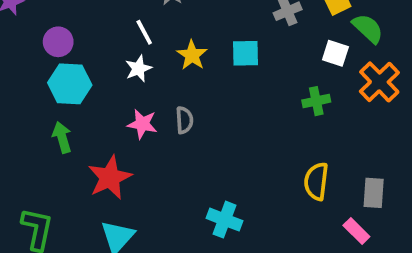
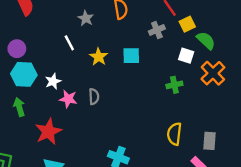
white star: (138, 69) -> (53, 81), moved

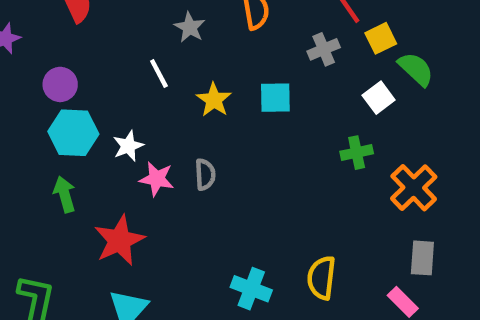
white square: (186, 56) -> (379, 98), turned 35
orange cross: (213, 73) -> (414, 188), moved
yellow semicircle: (174, 134) -> (321, 278), moved

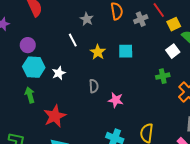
gray cross: (324, 49) -> (141, 19), moved
pink star: (157, 179) -> (116, 100), moved

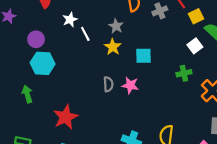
gray star: (87, 19) -> (116, 26), moved
cyan square: (126, 51) -> (143, 56), moved
white star: (59, 73) -> (70, 20), moved
green arrow: (30, 95) -> (27, 94), moved
pink star: (116, 100) -> (130, 85), moved

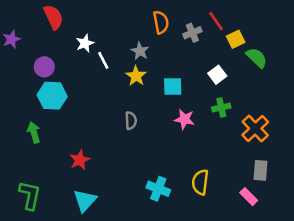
white square: (195, 46) -> (217, 75), moved
pink star: (130, 85) -> (185, 119), moved
red star: (66, 117) -> (80, 160), size x0.7

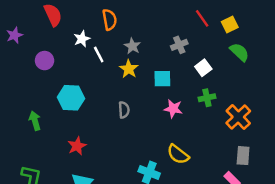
orange semicircle: (161, 22) -> (109, 20), moved
gray cross: (192, 33) -> (179, 45), moved
yellow square: (236, 39) -> (230, 24), moved
cyan hexagon: (52, 96) -> (71, 98), moved
yellow semicircle: (200, 182) -> (178, 154), moved, turned -60

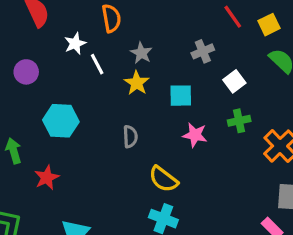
red star: (77, 146) -> (47, 178), moved
yellow semicircle: (178, 154) -> (163, 179), moved

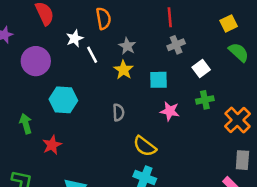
red line: (233, 17) -> (170, 17), moved, turned 30
purple circle: (26, 72) -> (36, 61), size x1.5

